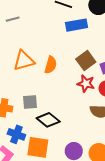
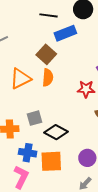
brown square: (86, 60) -> (46, 54), moved

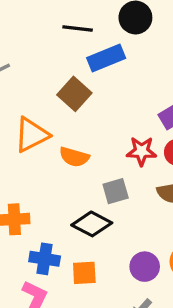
orange semicircle: (48, 78) -> (74, 157), moved, turned 102
gray square: (35, 118) -> (116, 191), moved
orange square: (51, 161) -> (84, 273), size x0.7

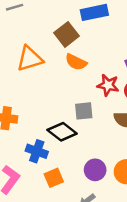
orange semicircle: (74, 157) -> (76, 62), moved
blue cross: (45, 259) -> (37, 151), moved
orange square: (84, 273) -> (54, 178), moved, turned -30

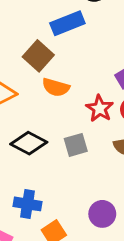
red star: (108, 85) -> (100, 108), turned 30
black diamond: (62, 132) -> (29, 143), moved

